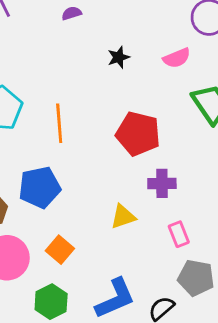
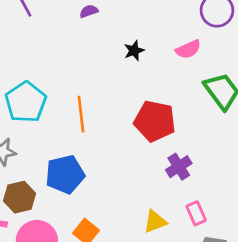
purple cross: (162, 183) -> (179, 167), turned -30
yellow triangle: (123, 217) -> (155, 222), moved

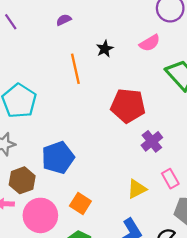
orange line: (81, 114) -> (75, 69), moved

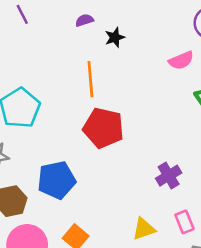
black star: (105, 49) -> (115, 37), moved
red pentagon: (128, 106) -> (103, 128), moved

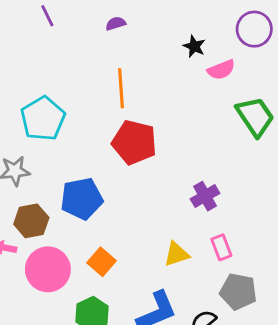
black star: (115, 37) -> (194, 46), moved, turned -30

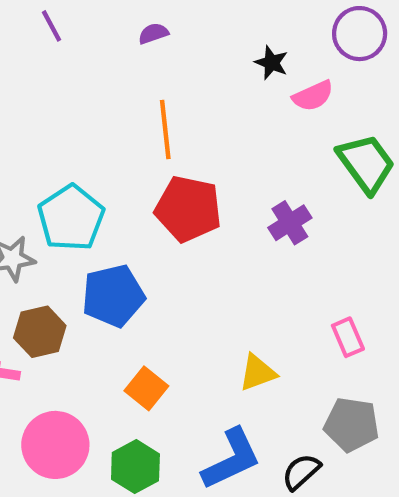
cyan pentagon: (43, 119) -> (71, 218), moved
purple cross: (205, 196) -> (290, 223), moved
pink rectangle: (221, 247) -> (348, 337), moved
pink circle: (48, 269) -> (55, 445), moved

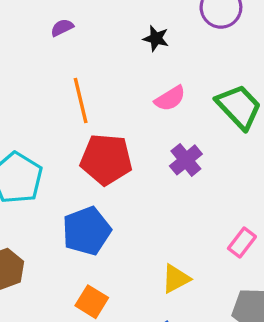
pink semicircle: (313, 96) -> (170, 98), moved
blue pentagon: (113, 296) -> (87, 231), moved
pink rectangle: (348, 337) -> (242, 242), turned 68

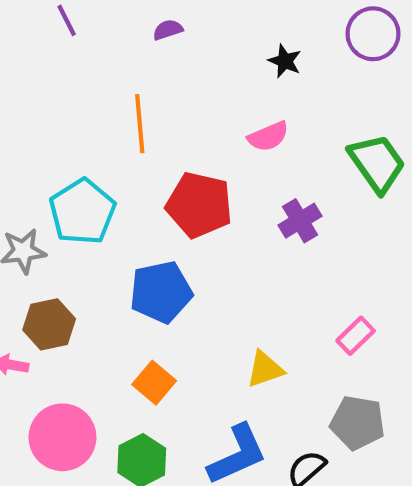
pink semicircle: (170, 98) -> (268, 136), moved
orange line: (81, 100) -> (140, 124), moved

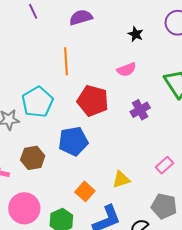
purple semicircle: (168, 30) -> (81, 17), size x1.6
brown hexagon: (49, 324) -> (33, 158), moved
orange square: (154, 383) -> (85, 191), moved

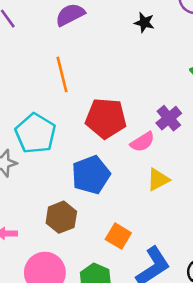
pink semicircle: (127, 70) -> (142, 142), moved
brown hexagon: (33, 158) -> (61, 217), moved
yellow triangle: (121, 179) -> (158, 180), moved

